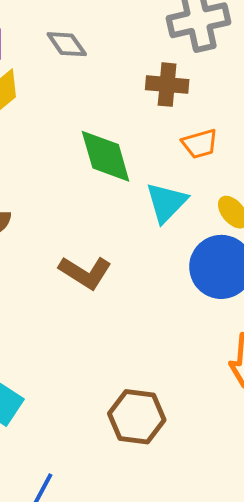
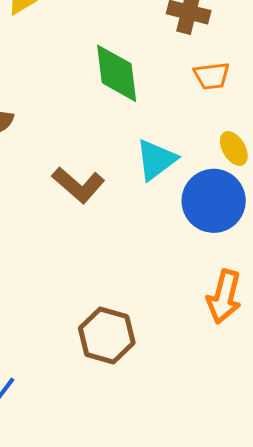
cyan triangle: (166, 202) -> (156, 160), moved

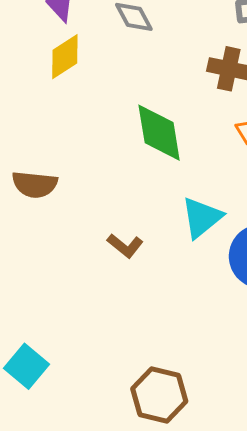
brown L-shape: (78, 185) -> (125, 246), size x0.7

